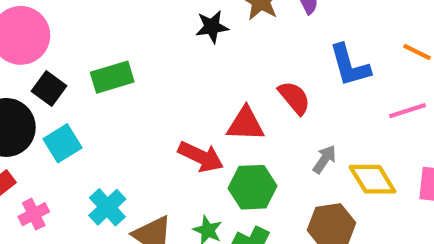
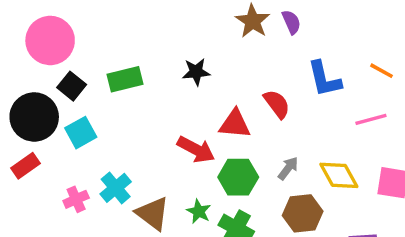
black star: (212, 27) -> (196, 72), moved
gray arrow: (325, 159) -> (288, 168), moved
pink cross: (34, 214) -> (76, 199), moved

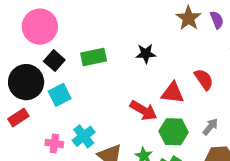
pink cross: (76, 199) -> (54, 143), turned 30

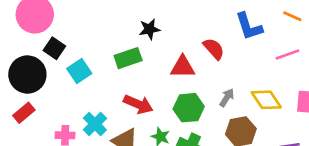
green rectangle: (94, 57) -> (128, 58), moved
cyan square: (60, 95) -> (79, 71), moved
red arrow: (143, 110) -> (138, 104), moved

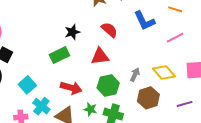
red semicircle: (214, 49) -> (109, 30), moved
cyan square: (79, 71) -> (27, 85), moved

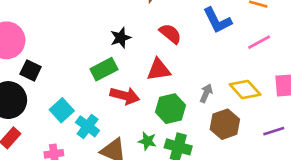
red arrow: (71, 88) -> (125, 96), moved
cyan cross: (41, 106) -> (88, 126), moved

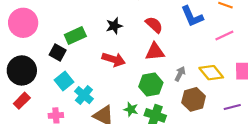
green rectangle: (104, 69) -> (75, 35), moved
black square: (31, 70) -> (58, 53), moved
red triangle: (159, 70) -> (155, 52), moved
red arrow: (125, 96) -> (114, 59), moved

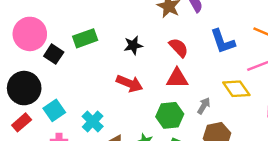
green rectangle: (75, 35) -> (85, 38), moved
black square: (58, 53) -> (54, 54), moved
yellow diamond: (211, 73) -> (236, 89), moved
cyan square: (64, 81) -> (54, 110), moved

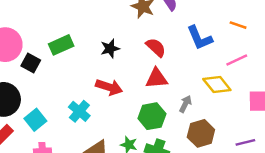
cyan cross: (93, 121) -> (79, 111), moved

